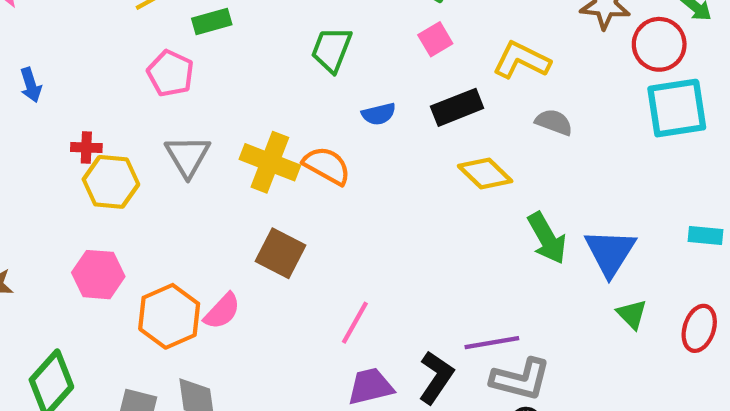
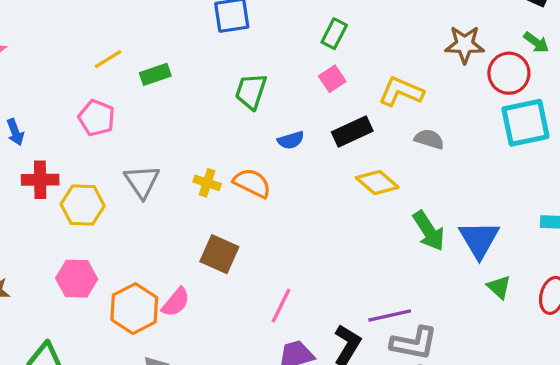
pink pentagon: (170, 73) -> (97, 118), moved
red cross: (86, 148) -> (40, 180), moved, size x1.5
yellow cross: (270, 162) -> (207, 183), size x0.6

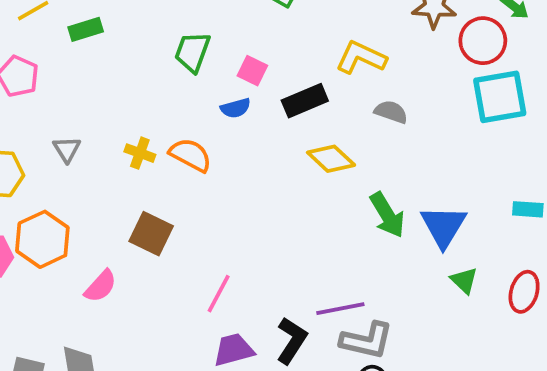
pink square: (332, 79) -> (252, 71), moved, turned -32
gray triangle: (142, 182) -> (67, 149), size x0.7
orange hexagon: (134, 309) -> (42, 239), moved

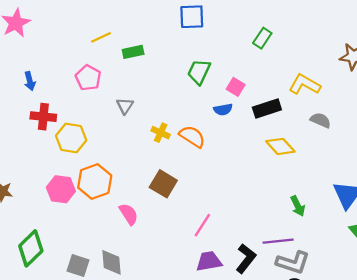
gray triangle: (67, 149) -> (125, 106), moved
green arrow: (387, 215) -> (298, 206), moved, size x0.7
pink semicircle: (101, 286) -> (129, 214), turned -80

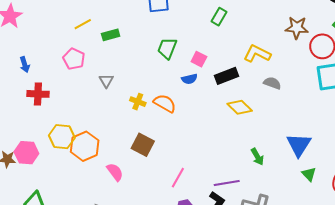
yellow hexagon: (71, 138) -> (62, 137), moved
pink hexagon: (61, 189) -> (26, 153), moved
purple line: (278, 241) -> (227, 183), moved

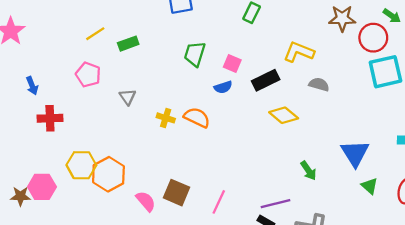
brown square: (143, 145) -> (177, 193), moved

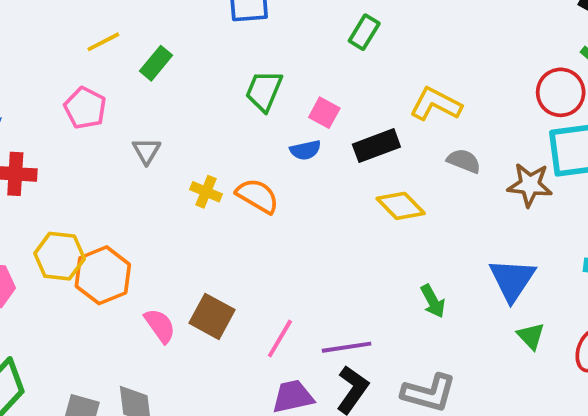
brown star: (342, 18) -> (530, 185), moved
green rectangle: (128, 44) -> (156, 63), turned -36
purple line: (275, 204) -> (347, 347), moved

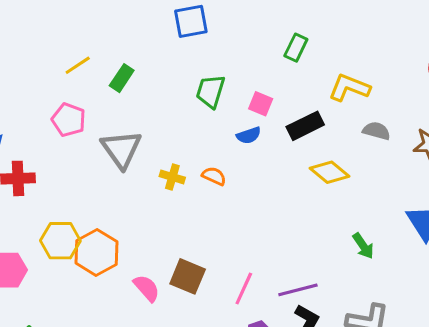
green rectangle: (364, 32) -> (296, 48), moved
gray triangle: (146, 151) -> (121, 149), size x1.8
orange semicircle: (257, 196) -> (214, 176), size x0.7

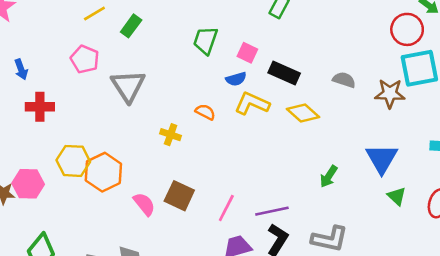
yellow L-shape: (349, 88) -> (252, 103), moved
black rectangle: (305, 126) -> (284, 73), turned 48
yellow cross: (172, 177) -> (171, 135), moved
green arrow: (363, 246) -> (329, 176), turned 65

